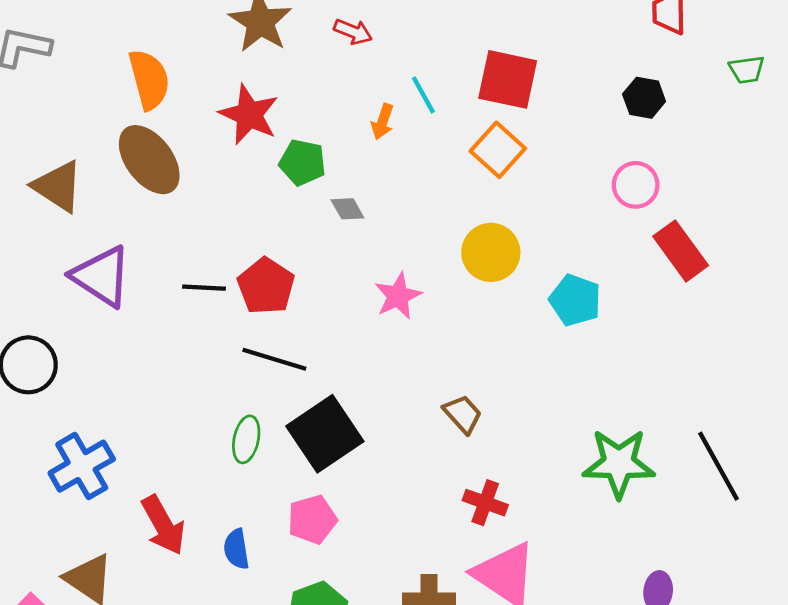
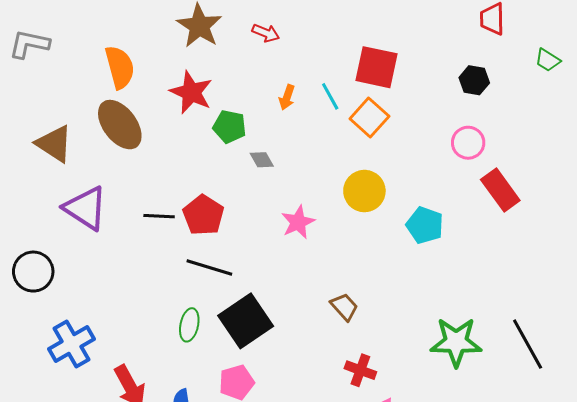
green trapezoid: (747, 70) -> (548, 60), turned 40
cyan line: (423, 95) -> (330, 96), moved

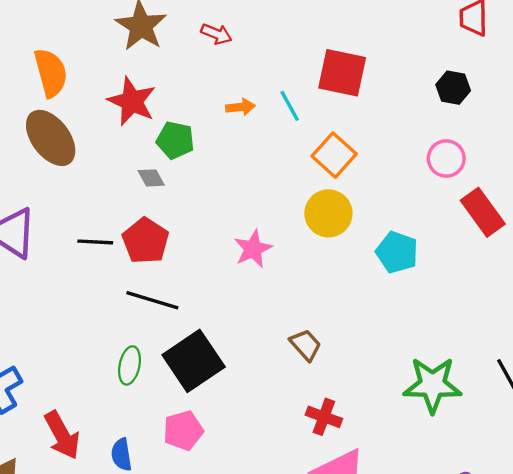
orange arrow: (287, 97) -> (240, 107), turned -115
orange square: (369, 118) -> (334, 155), moved
gray diamond: (262, 160) -> (151, 178), moved

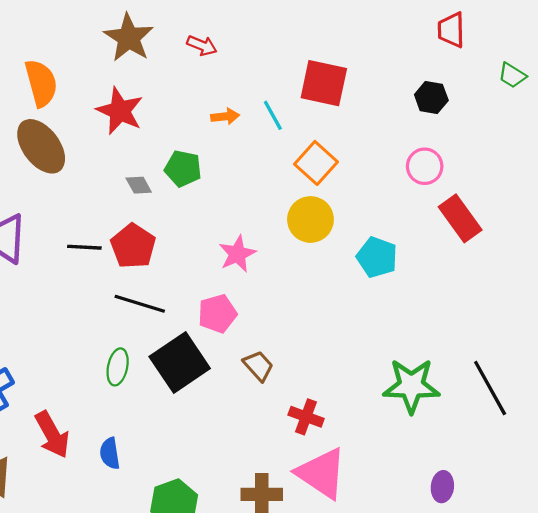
green pentagon: (175, 140) -> (183, 168), moved
brown trapezoid: (306, 345) -> (258, 366), moved
pink pentagon: (183, 431) -> (217, 314), moved

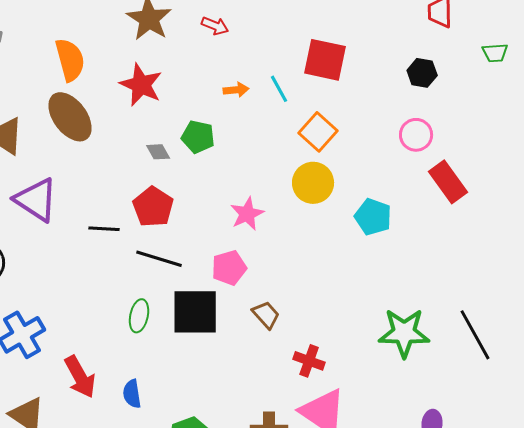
green trapezoid: (512, 75) -> (495, 53), turned -36
black line: (84, 247) -> (104, 229), moved
black square: (180, 362) -> (195, 312), turned 34

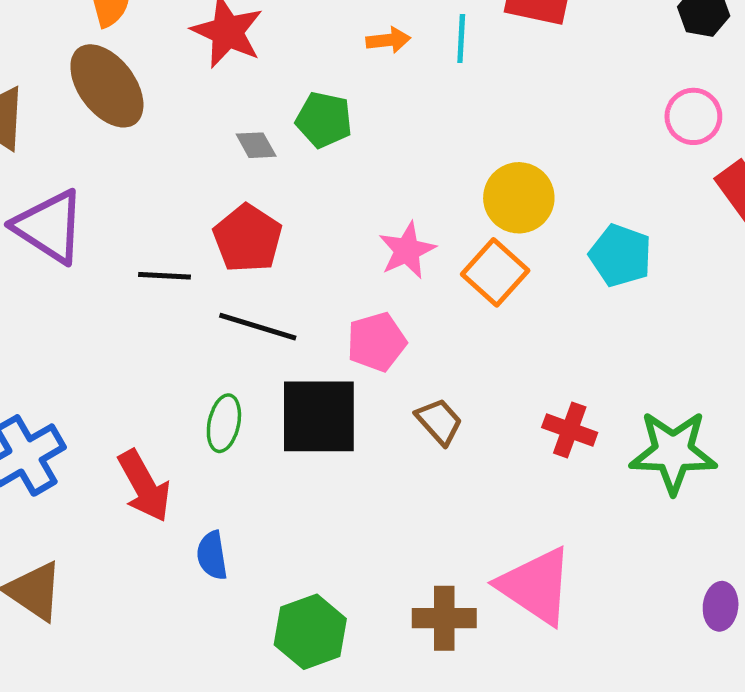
cyan line: (279, 89) -> (461, 38), turned 32
orange square: (318, 132) -> (495, 272), moved
red cross: (309, 361) -> (570, 430), moved
red arrow: (80, 377) -> (144, 486), moved

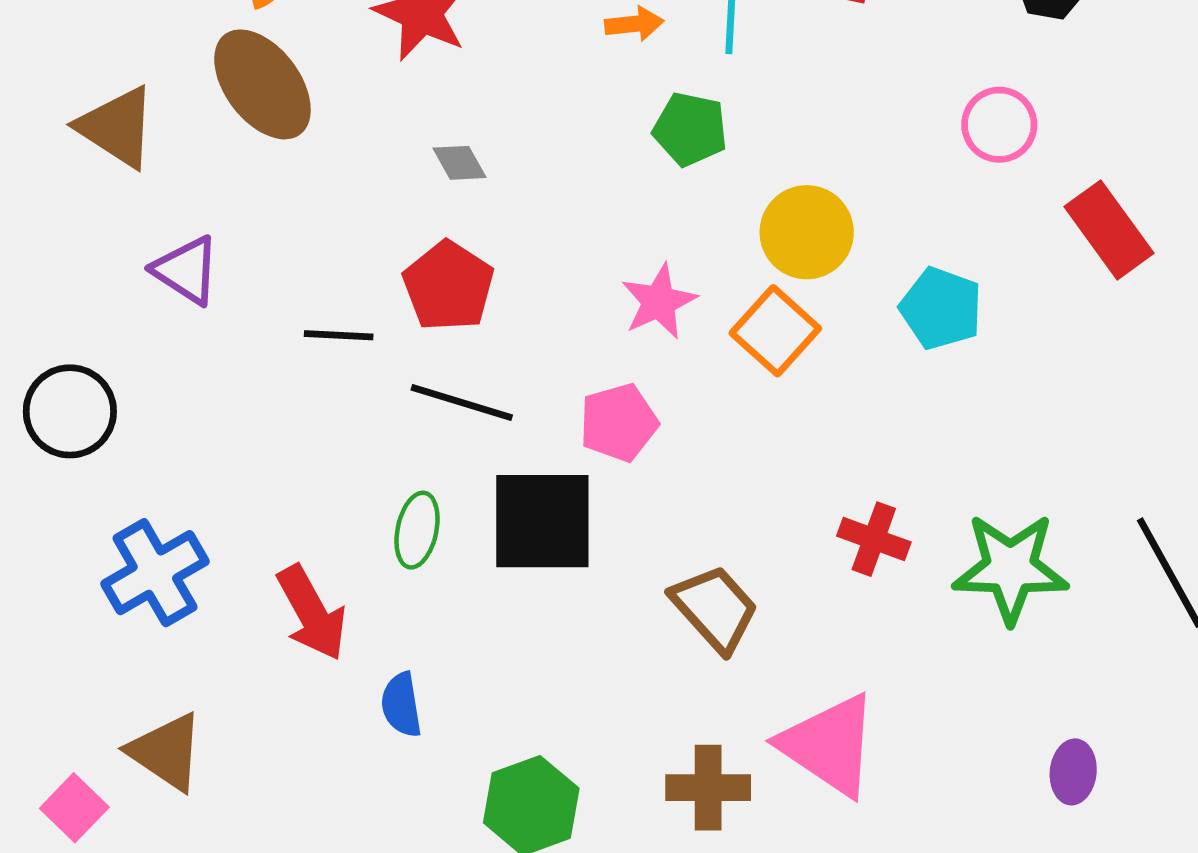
pink circle: (693, 116) -> (999, 125), moved
green pentagon: (324, 120) -> (690, 129), moved
purple triangle: (49, 227) -> (186, 270), size x0.7
brown trapezoid: (439, 422) -> (715, 608), moved, size x1.4

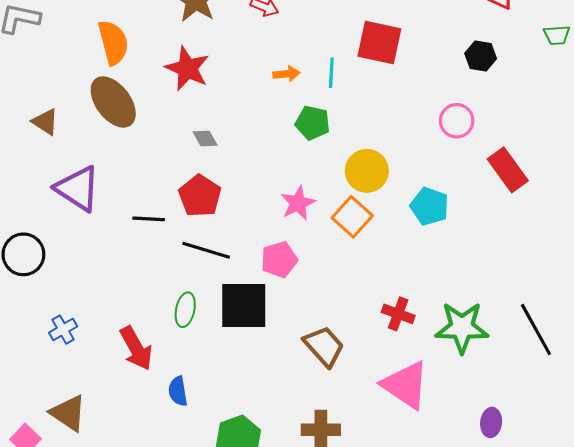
brown triangle: (117, 127) -> (45, 122), size x0.7
purple triangle: (186, 270) -> (78, 189), size x1.4
blue cross: (155, 573) -> (63, 330), size x0.6
pink triangle: (829, 745) -> (405, 385), moved

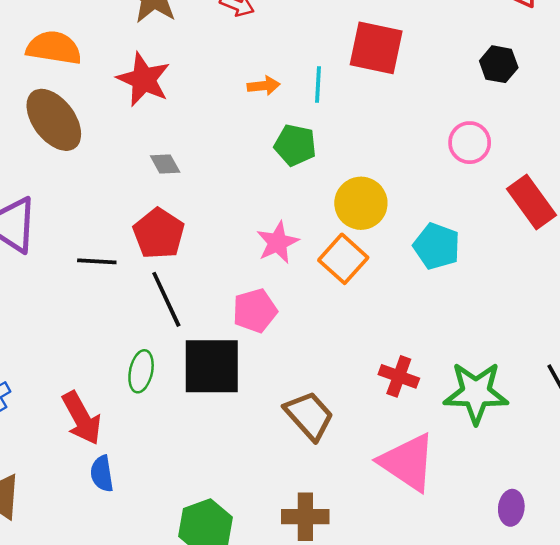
orange semicircle: (113, 42) -> (54, 48), turned -66
black line: (206, 250) -> (166, 299), turned 48
blue semicircle: (178, 391) -> (102, 474), moved

